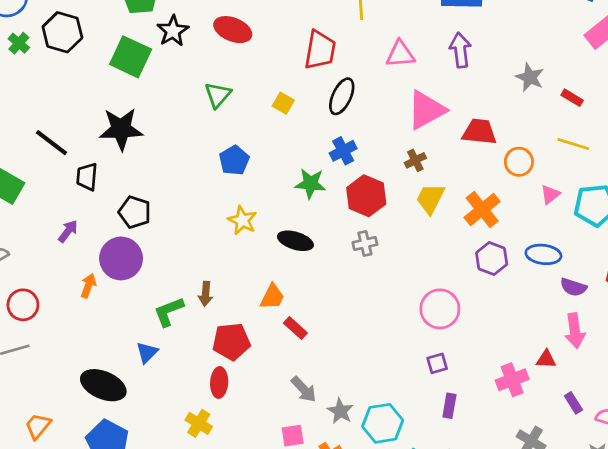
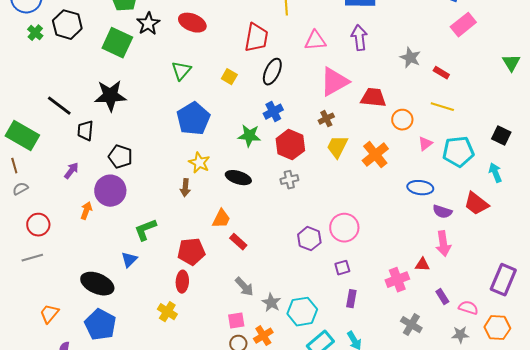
blue pentagon: (234, 160) -> (193, 119), size x1.5
purple hexagon: (492, 258) -> (309, 239), moved
brown arrow: (206, 294) -> (185, 188), moved

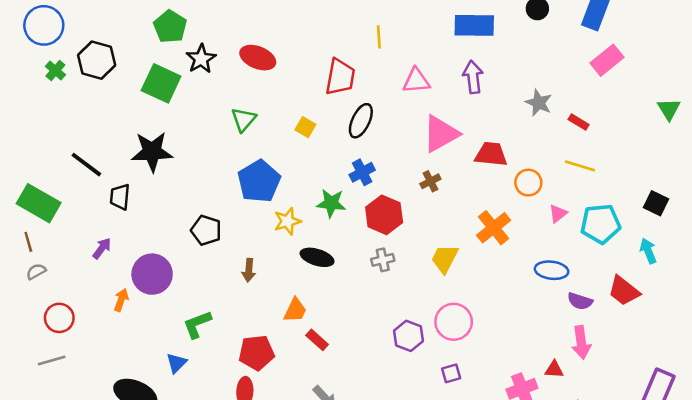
yellow trapezoid: (337, 147) -> (445, 259), moved
black pentagon: (120, 157) -> (206, 230), moved
yellow star: (199, 163) -> (287, 221), moved, turned 30

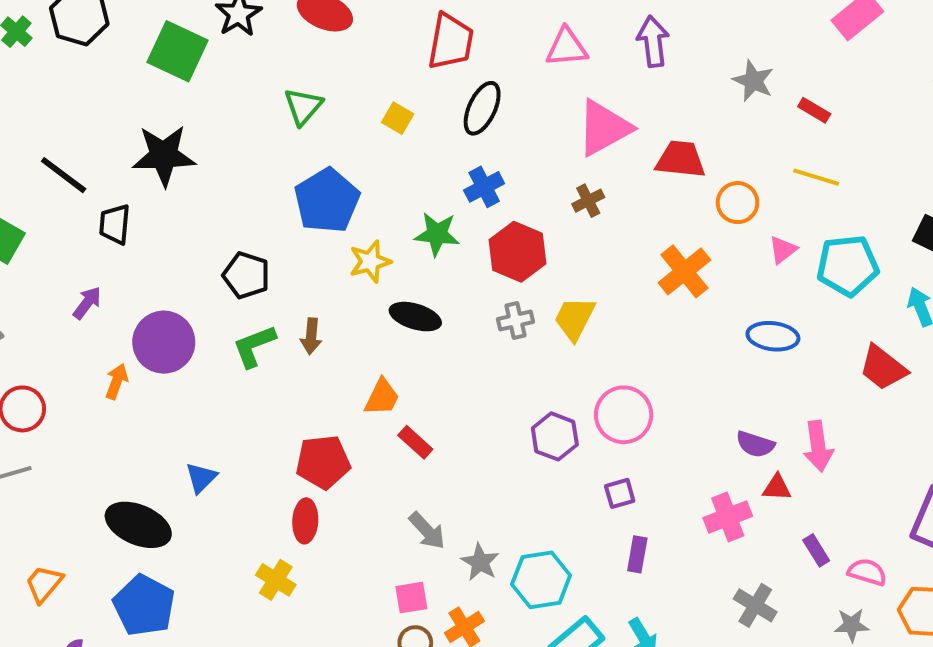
yellow trapezoid: (445, 259) -> (574, 319), moved
purple semicircle: (580, 301) -> (755, 444), moved
green L-shape: (197, 324) -> (254, 346), moved

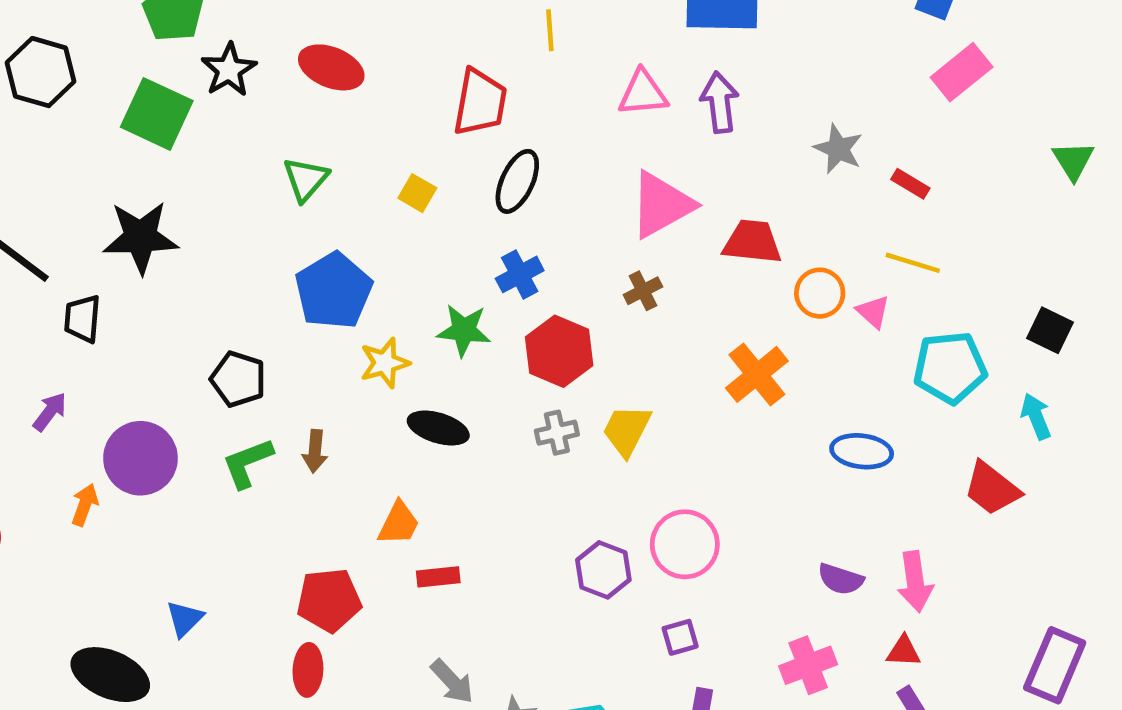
pink triangle: (567, 47) -> (643, 93), moved
pink triangle: (783, 250) -> (873, 312), moved, turned -40
red rectangle: (415, 442) -> (438, 577), turned -48
red triangle: (777, 488) -> (903, 651), moved

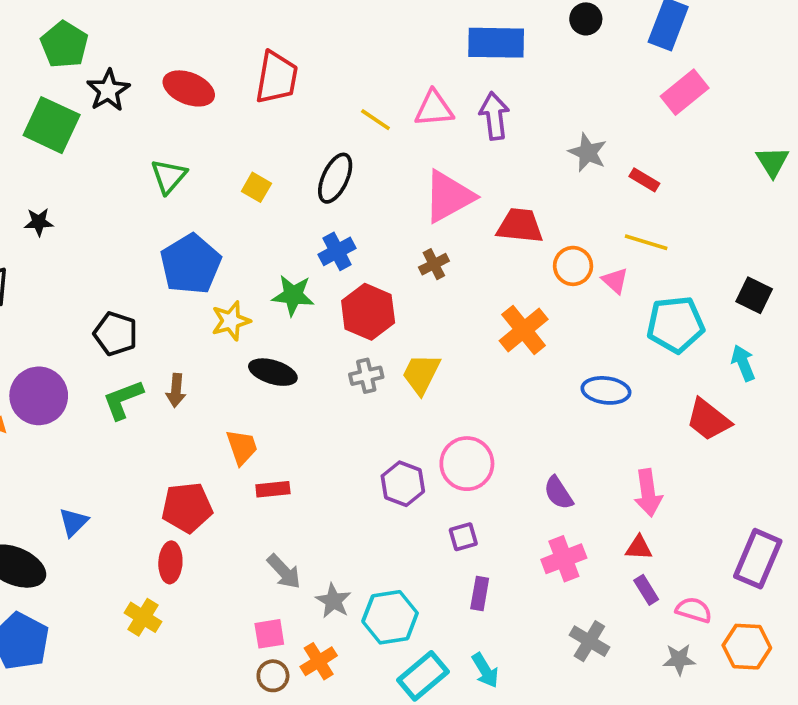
yellow line: (550, 30) -> (375, 120), moved, turned -52
red trapezoid: (480, 102) -> (277, 77), moved
black star: (140, 237) -> (39, 222), size x0.5
orange trapezoid: (399, 523) -> (242, 447), turned -45
purple semicircle: (841, 579) -> (558, 493), moved, turned 39

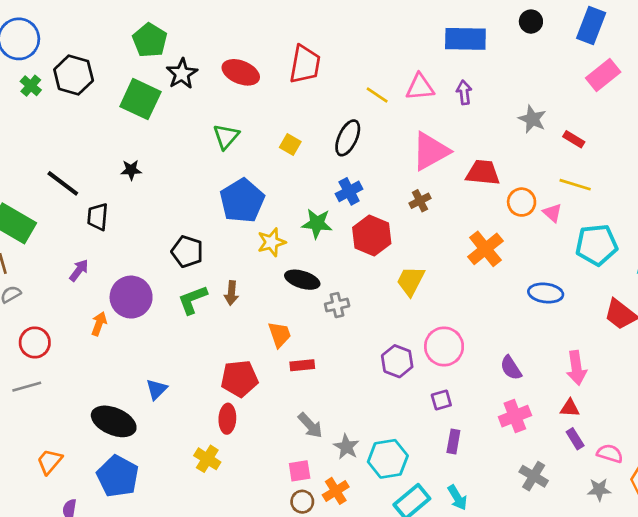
purple arrow: (494, 116) -> (464, 92), size x0.7
gray cross: (366, 376) -> (337, 305), moved

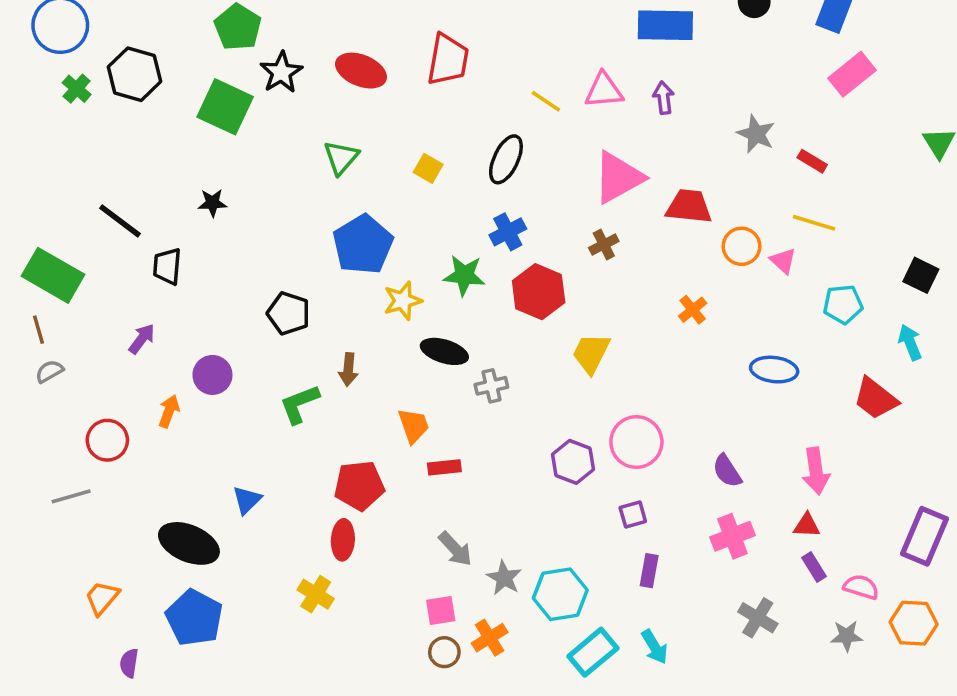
cyan pentagon: (596, 245) -> (843, 304), size x0.7
orange cross: (485, 249) -> (693, 310), size x0.6
purple circle: (131, 297) -> (212, 375), size x0.7
green L-shape: (193, 300) -> (299, 404), moved
red circle: (35, 342) -> (107, 440), moved

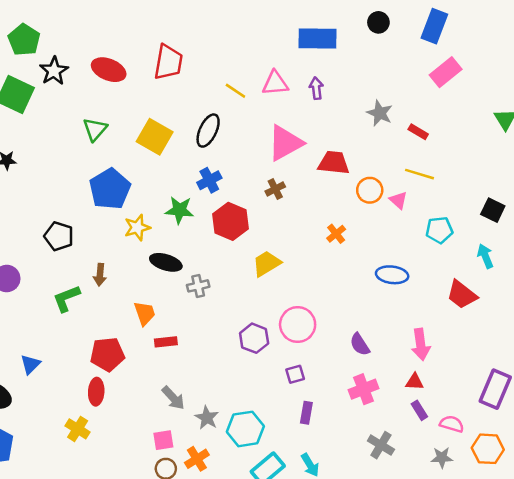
yellow square: (428, 168) -> (155, 137), size x1.8
yellow trapezoid: (591, 353) -> (267, 264), turned 32

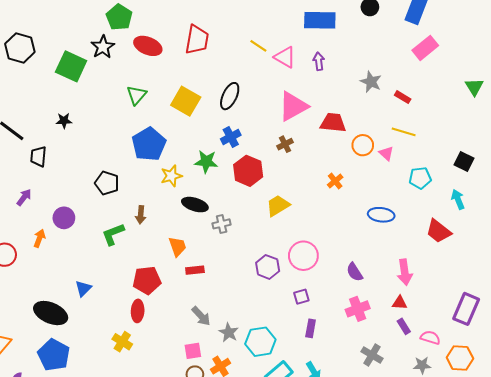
green pentagon: (24, 40) -> (119, 17), moved
pink triangle: (275, 83) -> (285, 57), turned 35
yellow line: (235, 91) -> (258, 46), moved

